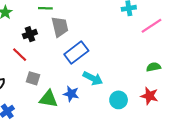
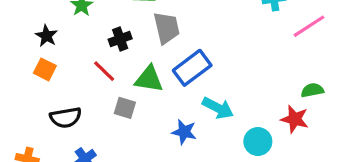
red star: (149, 96) -> (295, 119), moved
green triangle: (48, 99) -> (149, 79), moved

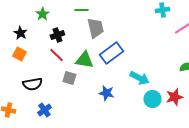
black cross: (120, 39) -> (57, 35), moved
cyan arrow: (218, 108) -> (139, 78), moved
red star: (295, 119) -> (174, 97), moved, turned -30

